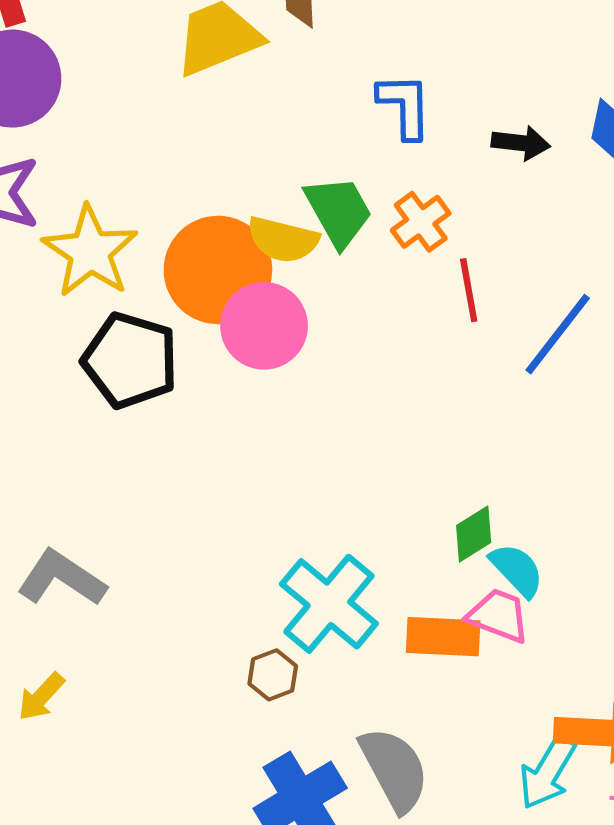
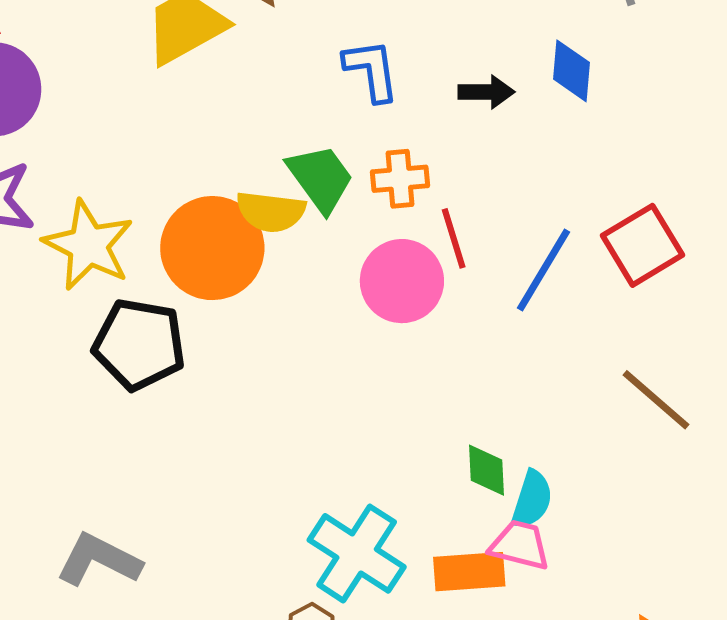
orange cross: (421, 222) -> (400, 179), turned 38
pink circle: (264, 326) -> (402, 281), moved
green diamond: (474, 534) -> (486, 470), turned -54
cyan semicircle: (517, 570) -> (532, 500), turned 68

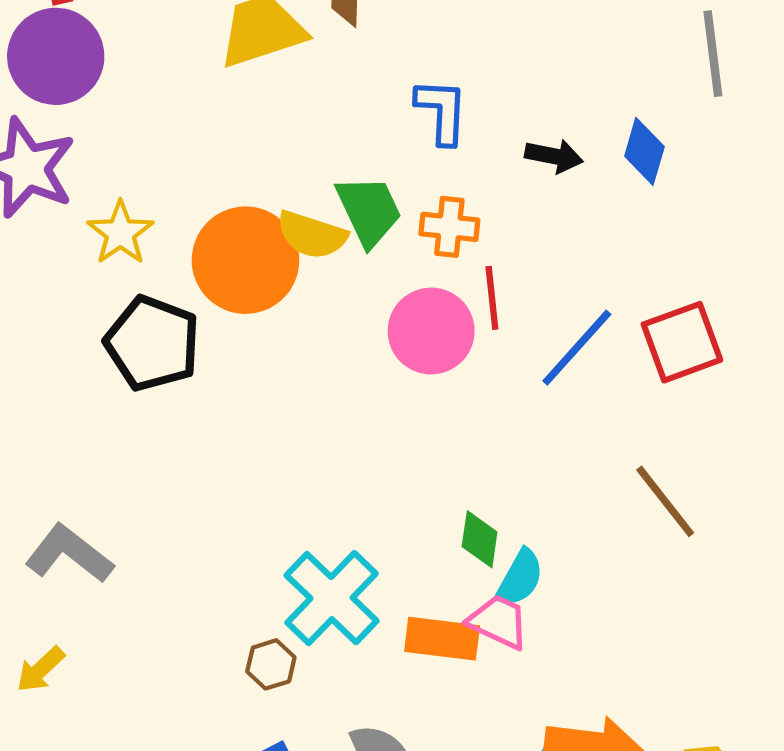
yellow star: (88, 245) -> (120, 233), size x0.7

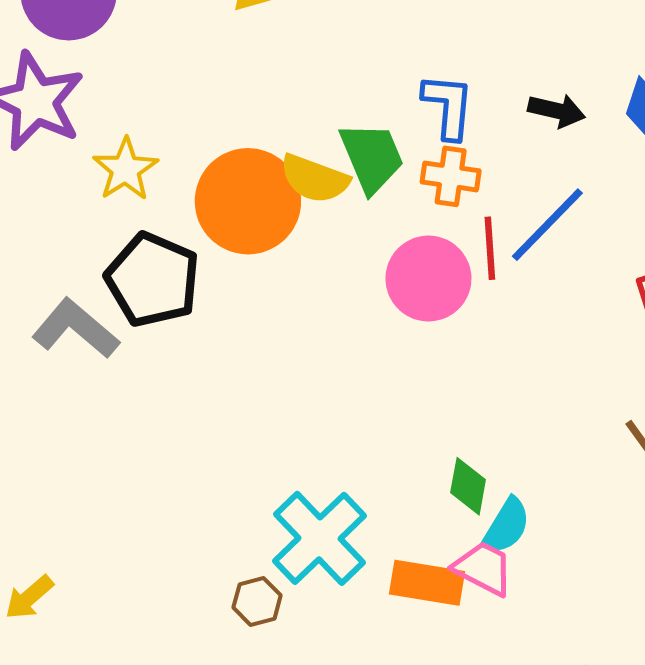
blue L-shape: (442, 111) -> (448, 106), moved
blue line: (577, 348) -> (547, 225), moved
gray L-shape: (69, 554) -> (75, 329), moved

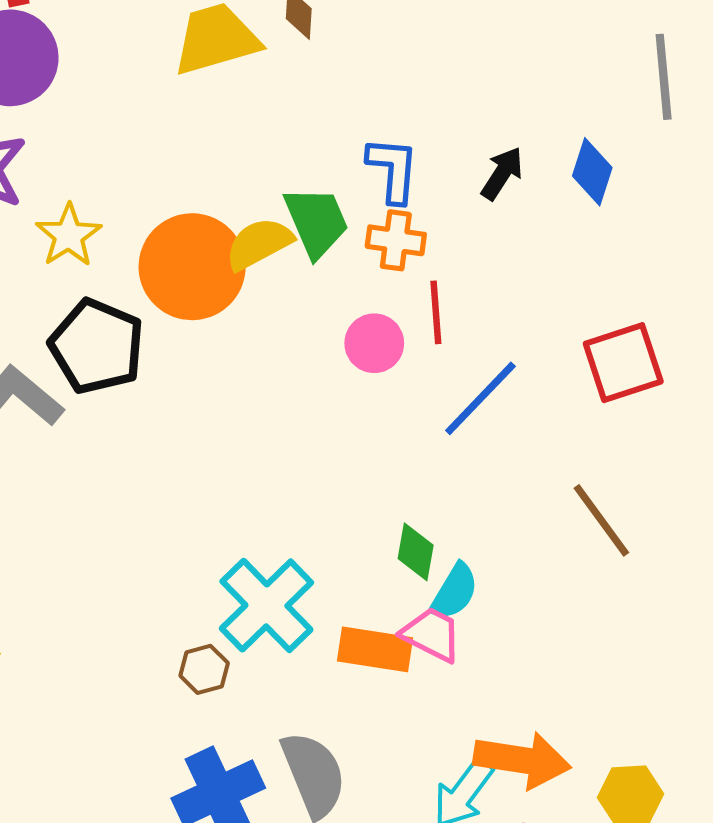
black arrow: (557, 111) -> (502, 173), turned -70
yellow semicircle: (315, 179) -> (259, 244), turned 132
blue line: (547, 225) -> (480, 398), moved
pink circle: (428, 279) -> (374, 343), size x0.7

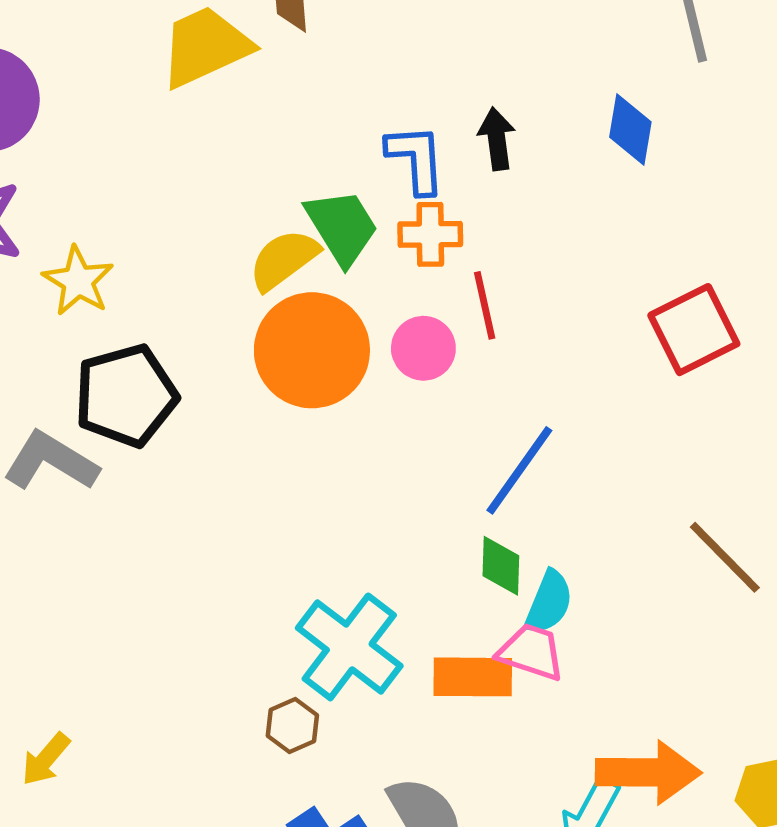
black arrow: (502, 173) -> (497, 139), moved, turned -32
orange circle: (192, 267) -> (312, 350), moved
black pentagon: (97, 346) -> (126, 396), turned -30
blue line: (480, 398) -> (519, 470), moved
brown line: (601, 520) -> (725, 557), moved

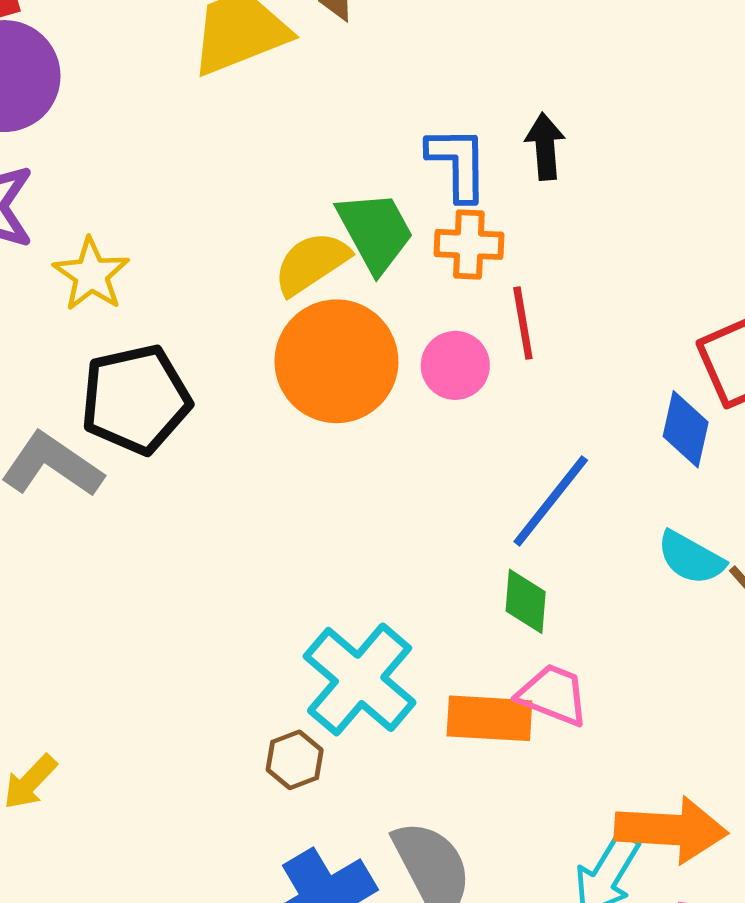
blue diamond: (630, 130) -> (686, 429), moved
cyan semicircle: (549, 602) -> (691, 558), moved, turned 94

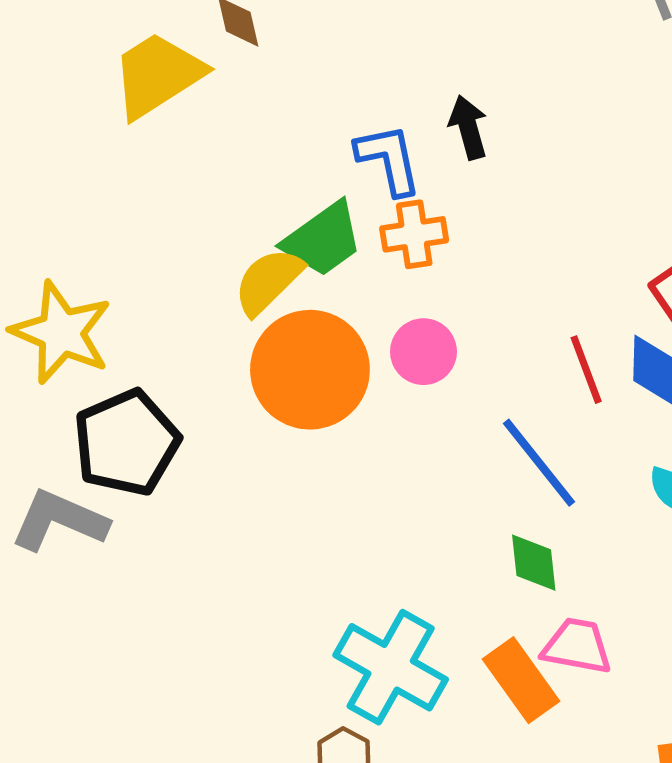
green trapezoid: (375, 231) -> (323, 239), turned 94
yellow star: (91, 274) -> (61, 332), size x1.4
red line: (523, 323) -> (586, 370), moved
blue line: (551, 501) -> (539, 463), turned -66
orange rectangle: (489, 718) -> (521, 680), turned 62

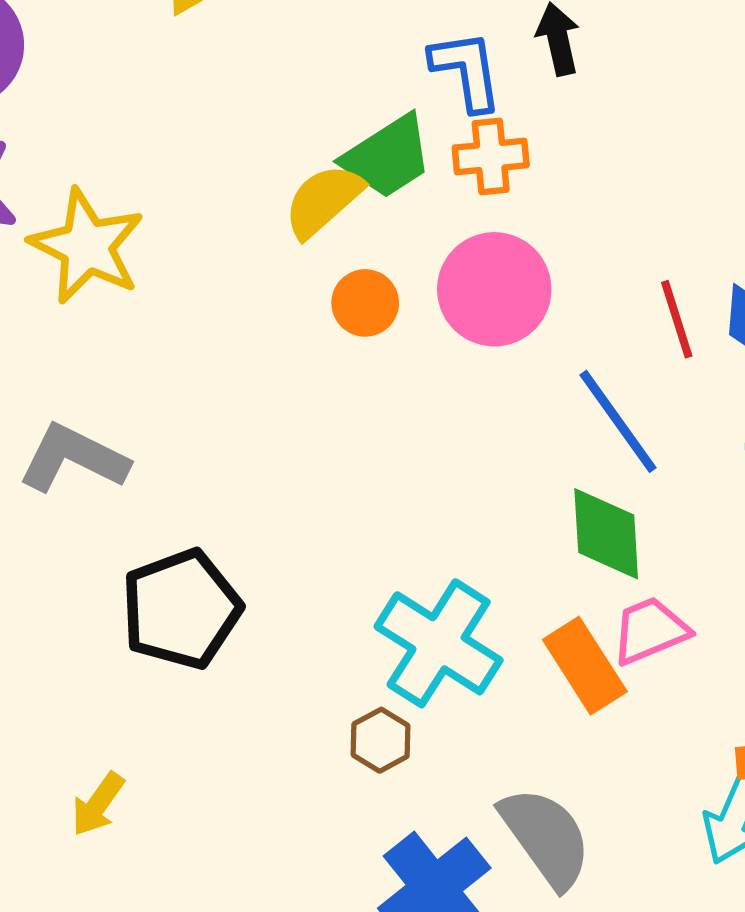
pink circle: (423, 352) -> (494, 289), size x1.5
orange circle: (310, 370) -> (365, 303), size x0.5
black pentagon: (127, 443) -> (181, 609), moved
green diamond: (534, 563) -> (606, 534), size x1.4
pink trapezoid: (577, 646) -> (650, 631), turned -36

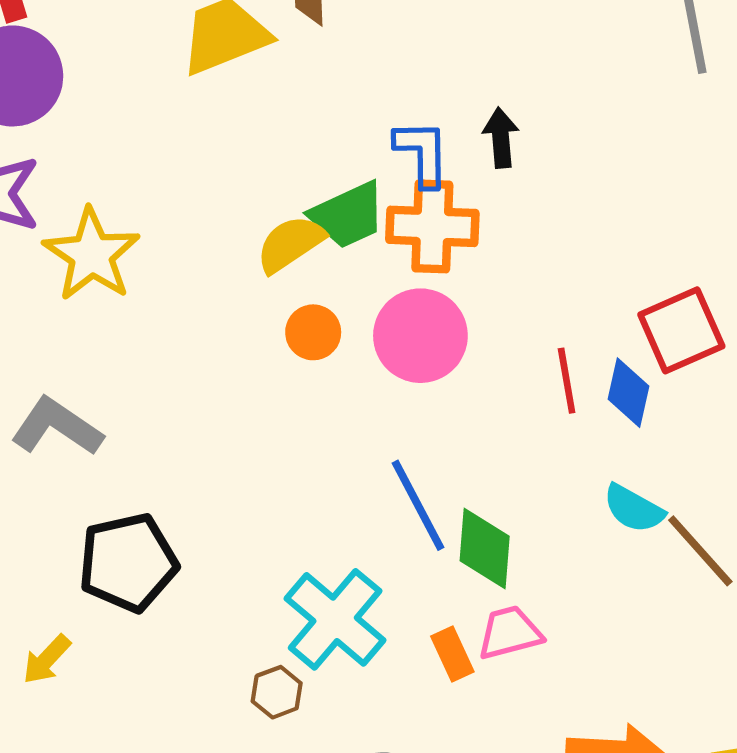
orange cross: (491, 156) -> (432, 226), size x1.5
blue line: (618, 421) -> (418, 505), moved
orange rectangle: (585, 666) -> (452, 654), size x0.7
yellow arrow: (98, 804) -> (47, 659), moved

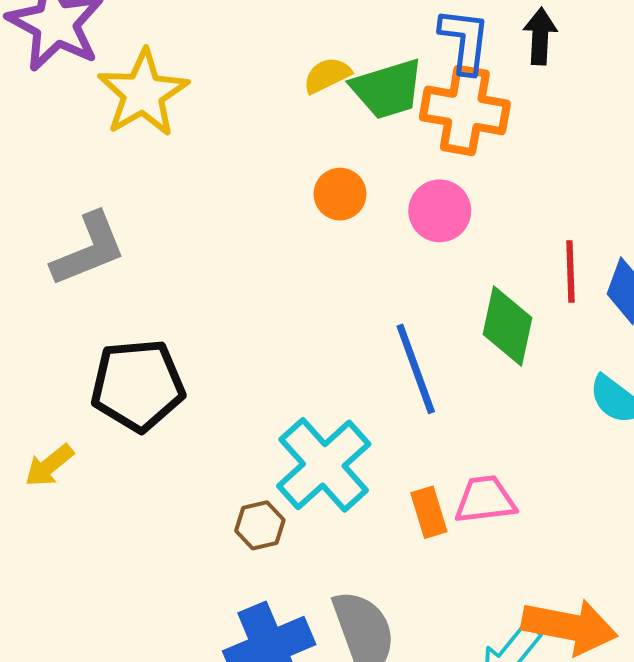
yellow semicircle: (290, 244) -> (327, 75), moved, size x0.7
pink circle: (420, 336) -> (440, 211), size x0.7
gray L-shape: (57, 427) -> (89, 249), turned 116
green diamond: (485, 548) -> (508, 326), moved

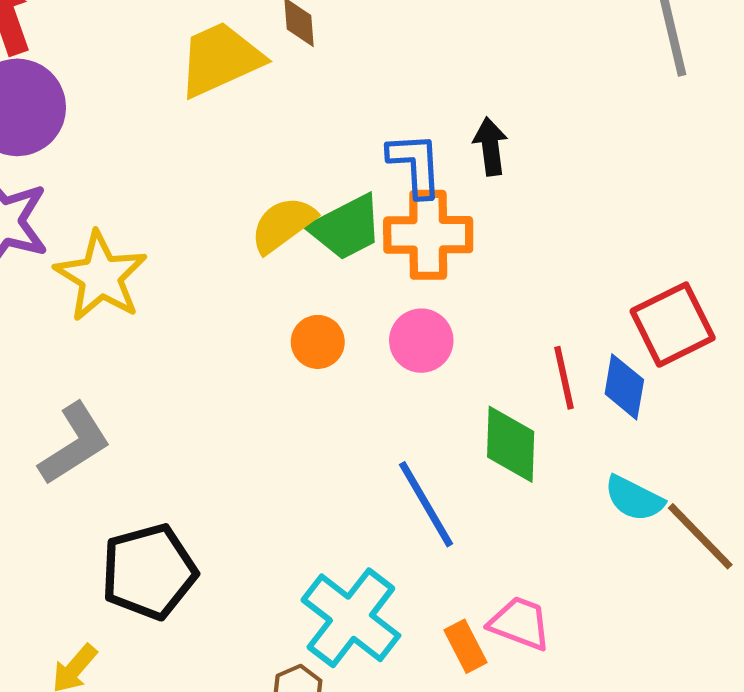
yellow semicircle: (327, 75) -> (283, 225), size x1.4
pink trapezoid: (485, 500) -> (520, 623), turned 38

